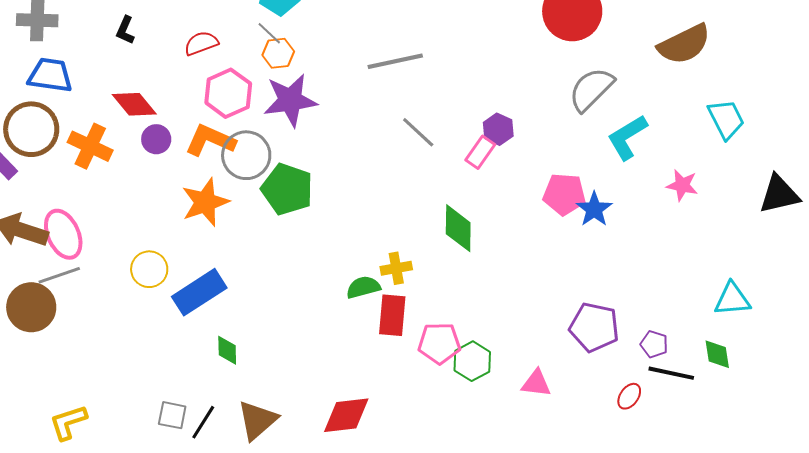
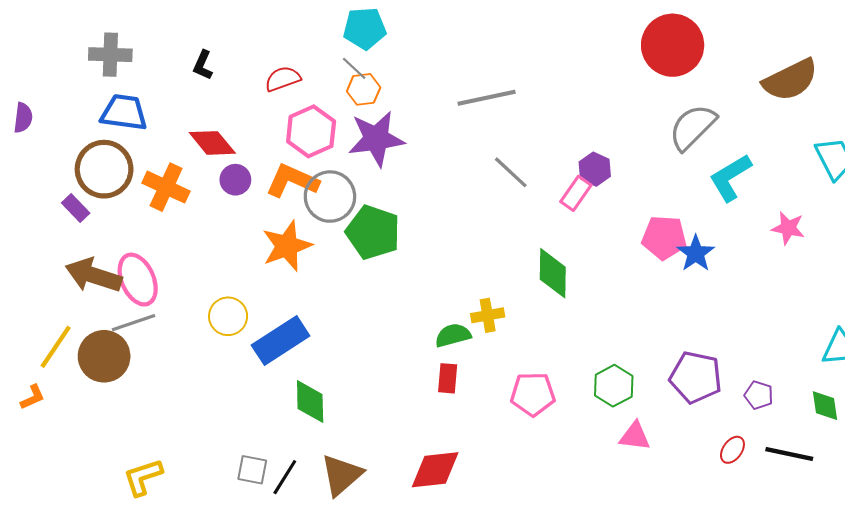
red rectangle: (392, 315) -> (448, 378), moved, size x0.7
green diamond: (227, 350) -> (310, 401), size x1.4
green hexagon: (472, 361) -> (614, 386), moved
black line: (671, 373) -> (789, 454), moved

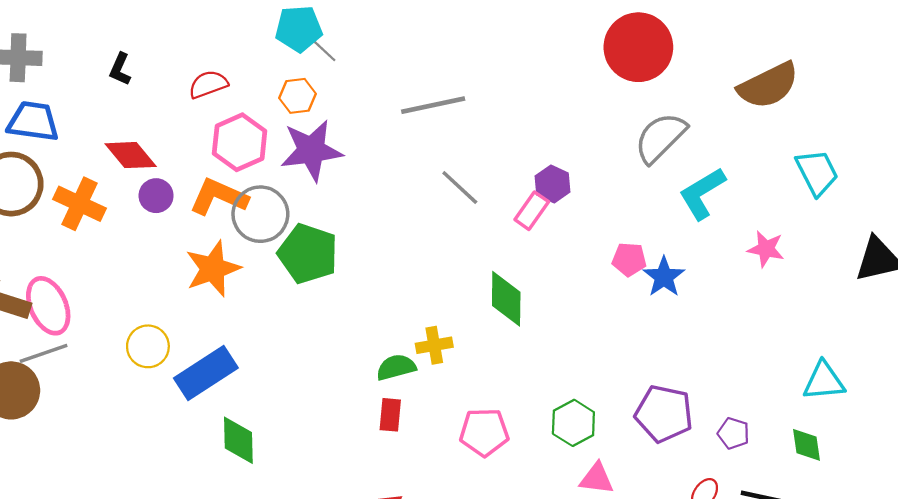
gray line: (354, 68) -> (323, 50), moved
pink pentagon: (664, 238) -> (629, 259), size x0.7

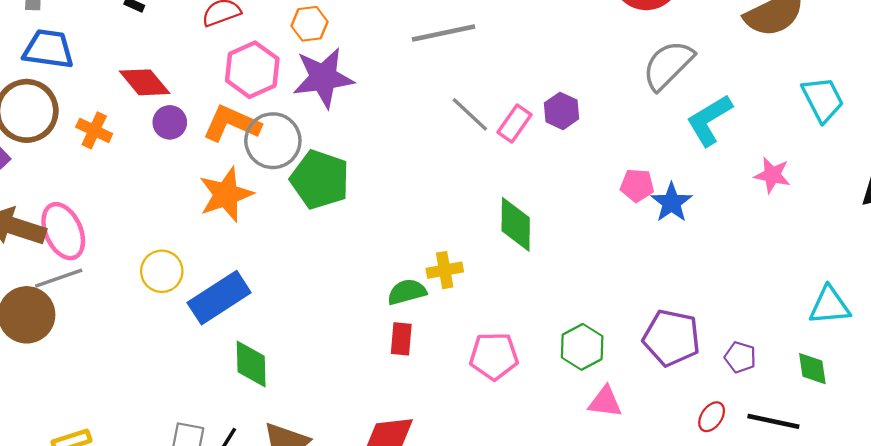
orange cross: (80, 204) -> (94, 130), size x0.7
pink rectangle: (532, 211) -> (515, 124), moved

